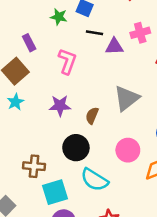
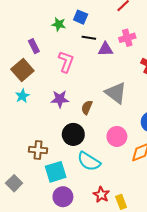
gray triangle: (127, 98) -> (116, 93), turned -45

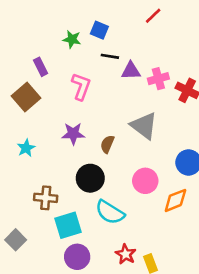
pink cross: (127, 38) -> (158, 79), moved
cyan star: (22, 96) -> (26, 148), moved

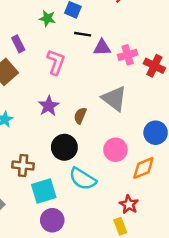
purple star: (73, 134) -> (49, 106), turned -30
red star: (126, 254) -> (129, 204), moved

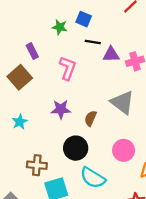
purple star: (49, 106) -> (61, 109), turned 30

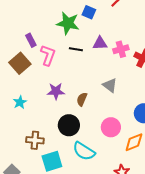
blue square: (84, 19) -> (89, 12), moved
green star: (60, 27) -> (68, 23), moved, size x1.6
black line: (93, 42) -> (76, 49), moved
pink L-shape: (68, 68) -> (48, 55), moved
gray triangle: (122, 102) -> (110, 85), size x0.7

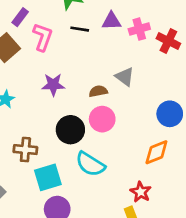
purple rectangle: (31, 40) -> (20, 17), turned 64
brown semicircle: (82, 99) -> (98, 91), moved, turned 56
pink circle: (111, 127) -> (102, 119), moved

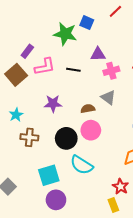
black line: (80, 29) -> (73, 70), moved
pink cross: (139, 29) -> (111, 71), moved
pink L-shape: (43, 37) -> (45, 67), turned 60
brown cross: (25, 150) -> (29, 137), moved

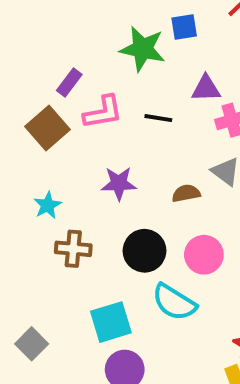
blue square: (87, 23) -> (184, 27), turned -32
pink circle: (91, 130) -> (204, 255), moved

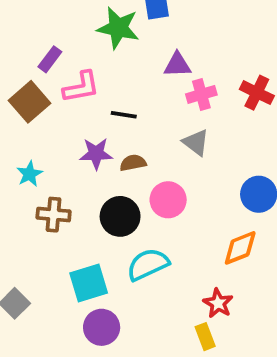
black line: (158, 118) -> (124, 115), moved
brown semicircle: (186, 193) -> (133, 163), moved
pink circle: (204, 255) -> (168, 200), moved
cyan semicircle: (174, 302) -> (148, 264), turned 123

